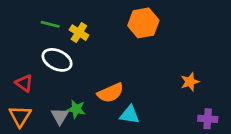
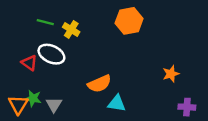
red triangle: (24, 83) -> (29, 63), moved
green star: (76, 109) -> (33, 98), moved

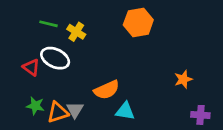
orange triangle: (18, 105) -> (58, 112), moved, turned 40
gray triangle: (54, 105) -> (75, 110), moved

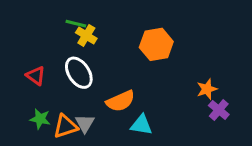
orange hexagon: (138, 22) -> (156, 44), moved
green line: (48, 24) -> (76, 24), moved
white ellipse: (55, 58) -> (79, 73), moved, turned 32
purple cross: (200, 115) -> (219, 110), moved, turned 36

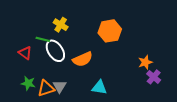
green line: (76, 24) -> (43, 39), moved
orange semicircle: (121, 101) -> (83, 59), moved

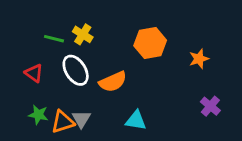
green line: (43, 39) -> (54, 39), moved
orange star: (145, 62) -> (199, 59), moved

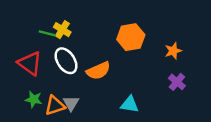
yellow cross: (83, 34) -> (62, 30), moved
red triangle: (34, 73) -> (30, 63), size x1.5
purple cross: (210, 106) -> (177, 82), moved
cyan triangle: (136, 120) -> (130, 104), moved

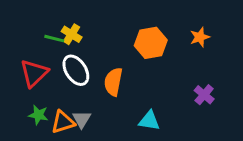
orange star: (173, 51) -> (200, 37), moved
red triangle: (30, 63) -> (34, 73), turned 40
orange semicircle: (98, 71) -> (113, 82), turned 125

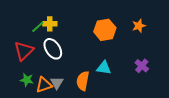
yellow cross: (72, 34) -> (50, 24), turned -32
green line: (54, 39) -> (38, 27), turned -56
orange semicircle: (113, 82) -> (83, 81), moved
cyan triangle: (149, 121) -> (104, 68), moved

